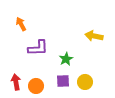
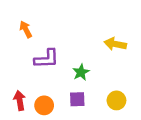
yellow circle: (85, 82) -> (116, 100), moved

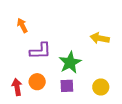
green star: (81, 72) -> (70, 63), size x1.5
orange circle: (44, 105) -> (37, 82), moved

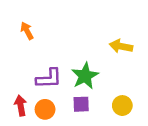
purple L-shape: (40, 51) -> (49, 78), moved
orange circle: (37, 82) -> (45, 109), moved

